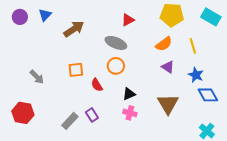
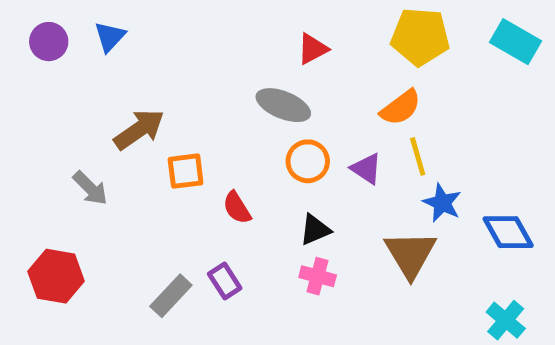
brown arrow: (74, 29) -> (139, 130), moved
yellow line: (193, 46) -> (418, 156), moved
orange circle: (116, 66) -> (308, 161), moved
purple triangle: (168, 67) -> (366, 169), moved
blue star: (196, 75) -> (442, 203), moved

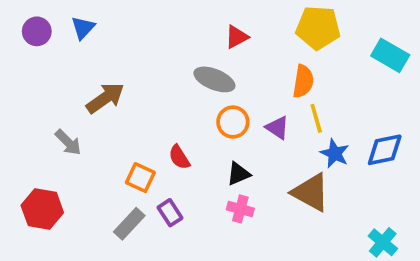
cyan rectangle: (515, 42) -> (390, 55), moved
orange semicircle: (401, 108) -> (303, 81), turned -44
orange square: (186, 171) -> (140, 178), moved, turned 32
blue diamond: (508, 232) -> (385, 150), moved, turned -72
brown triangle: (410, 254) -> (311, 192), turned -30

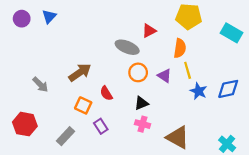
red triangle: (237, 37) -> (149, 31), moved
brown arrow: (105, 98) -> (80, 72), moved
brown triangle: (311, 192) -> (178, 137), moved
gray rectangle: (129, 224) -> (66, 136), moved

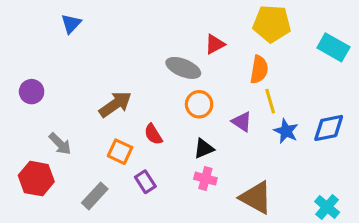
purple circle: (22, 19) -> (32, 92), moved
purple triangle: (164, 76) -> (242, 122), moved
gray arrow: (40, 85) -> (60, 144), moved

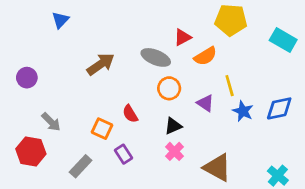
orange semicircle: (259, 69) -> (205, 56), moved, turned 50
brown arrow: (115, 104) -> (101, 64), moved
pink cross: (205, 179) -> (174, 151), turned 30

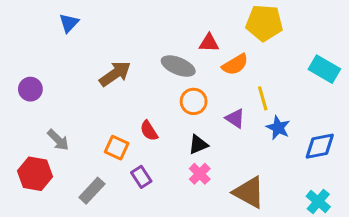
red triangle: (183, 37) -> (209, 43), turned 30
cyan rectangle: (283, 40) -> (324, 69), moved
blue diamond: (279, 108) -> (320, 146), moved

